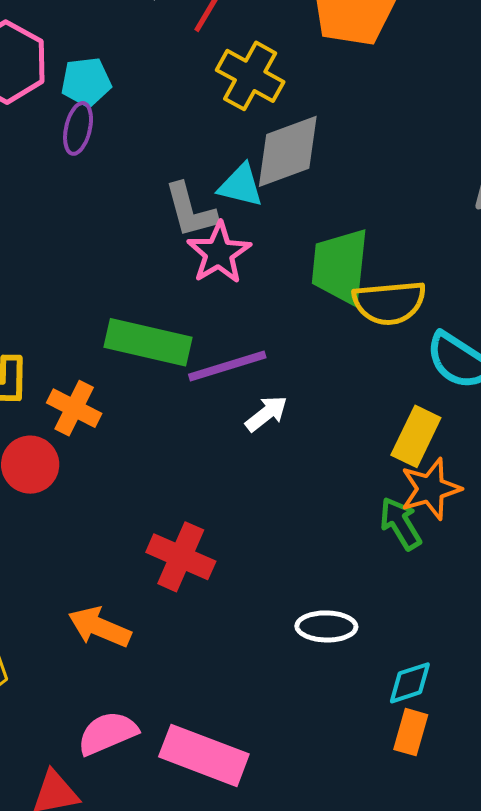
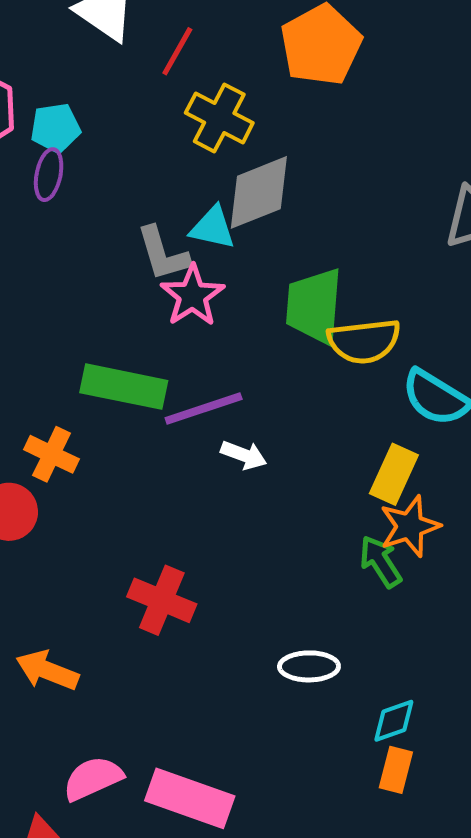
white arrow: (266, 414) -> (244, 455), turned 60
orange arrow: (99, 627) -> (47, 670), moved

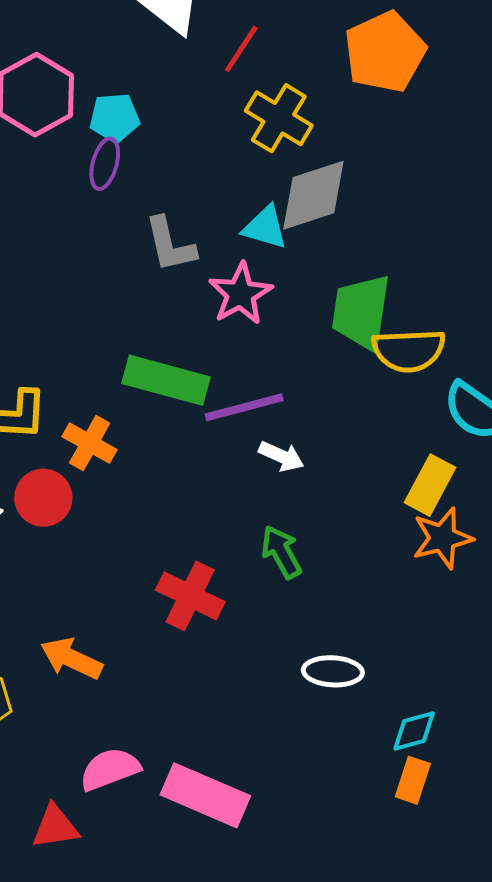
gray L-shape: (163, 254) -> (170, 245), moved
green arrow: (381, 562) -> (281, 552), moved

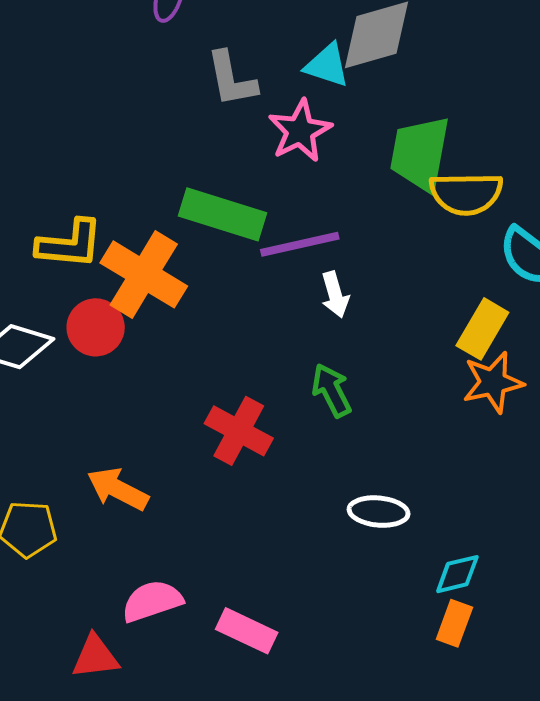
orange cross: (90, 443) -> (144, 274), size x1.6
white arrow: (281, 456) -> (335, 295), turned 48
pink rectangle: (205, 795) -> (247, 631), size x0.7

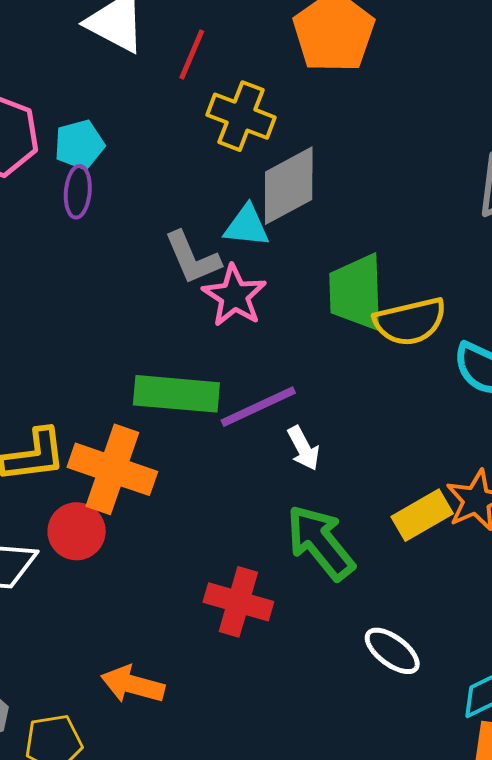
gray L-shape: (231, 79) -> (192, 258), moved
yellow rectangle: (482, 329) -> (422, 515), moved, turned 42
green arrow: (332, 390) -> (320, 543), size x1.5
white ellipse: (379, 512) -> (392, 651), turned 44

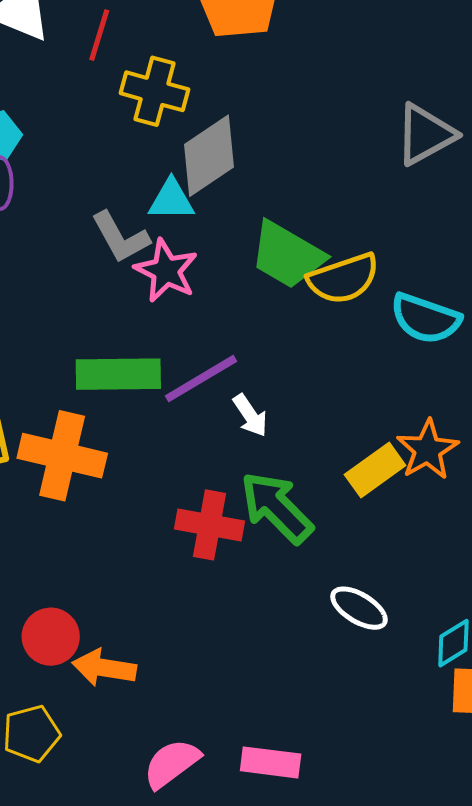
green trapezoid: (356, 292) -> (287, 255), turned -52
red circle: (77, 531) -> (51, 637), moved
red cross: (238, 602) -> (209, 525), moved

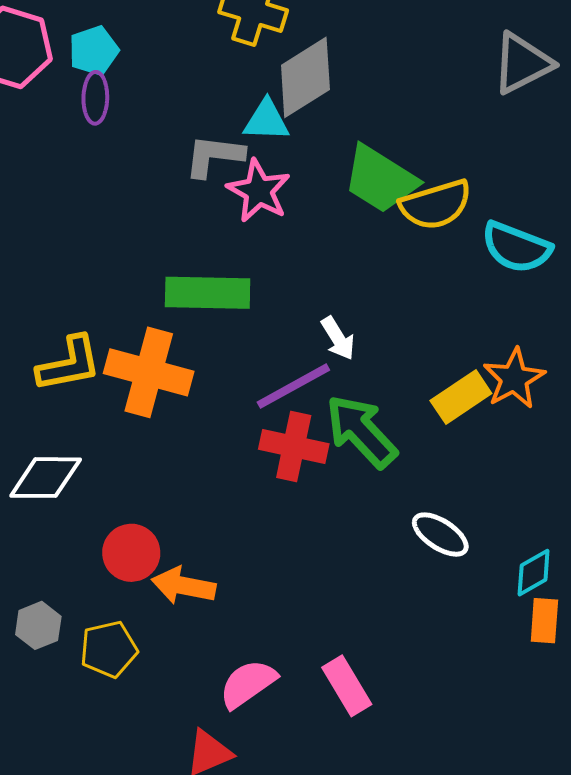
gray L-shape: (120, 237) -> (214, 156), turned 124
purple line: (201, 379) -> (293, 386), moved
pink rectangle: (271, 762) -> (347, 686), turned 50

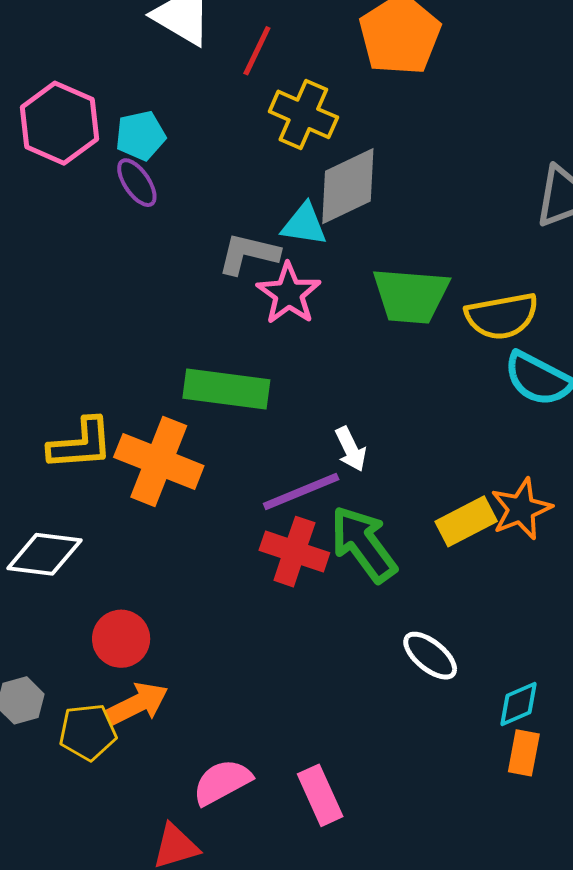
purple ellipse: (95, 98) -> (137, 183), turned -42
green trapezoid: (380, 179) -> (411, 296), turned -34
yellow semicircle: (436, 205) -> (502, 316), moved
orange arrow: (184, 586) -> (138, 704), moved, turned 136

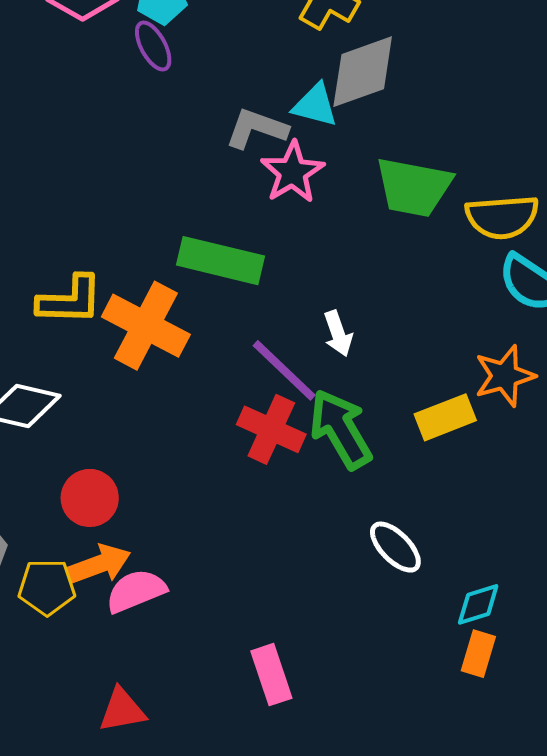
purple line: (301, 491) -> (284, 370), turned 60
orange star: (521, 509) -> (505, 376), moved
pink semicircle: (222, 782) -> (136, 591), moved

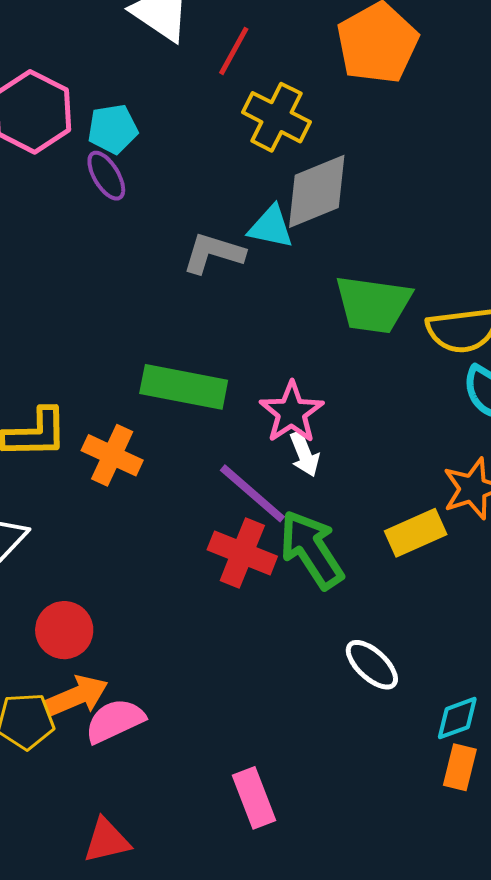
pink star: (292, 172) -> (292, 412), moved
orange cross: (146, 326) -> (112, 455), size x0.7

